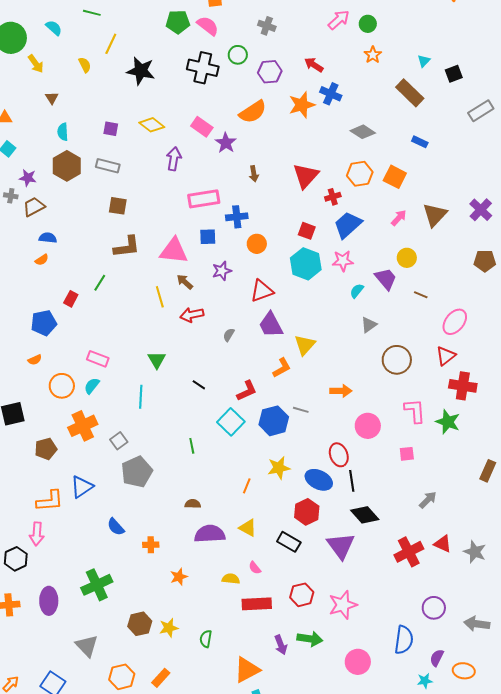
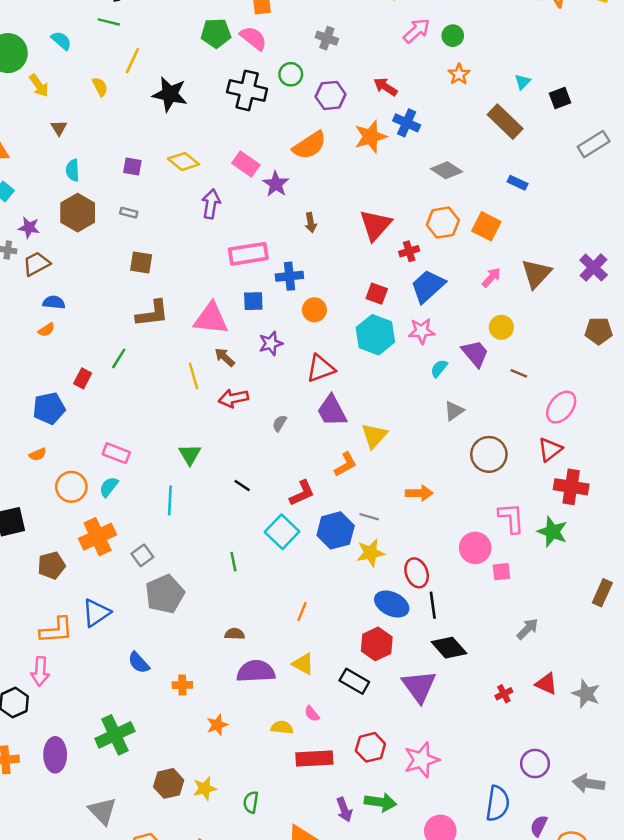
gray rectangle: (108, 166) -> (129, 213), size x0.6
pink circle: (368, 426) -> (475, 548), moved
yellow star: (279, 468) -> (370, 553), moved
red cross: (409, 552) -> (504, 694), size x0.5

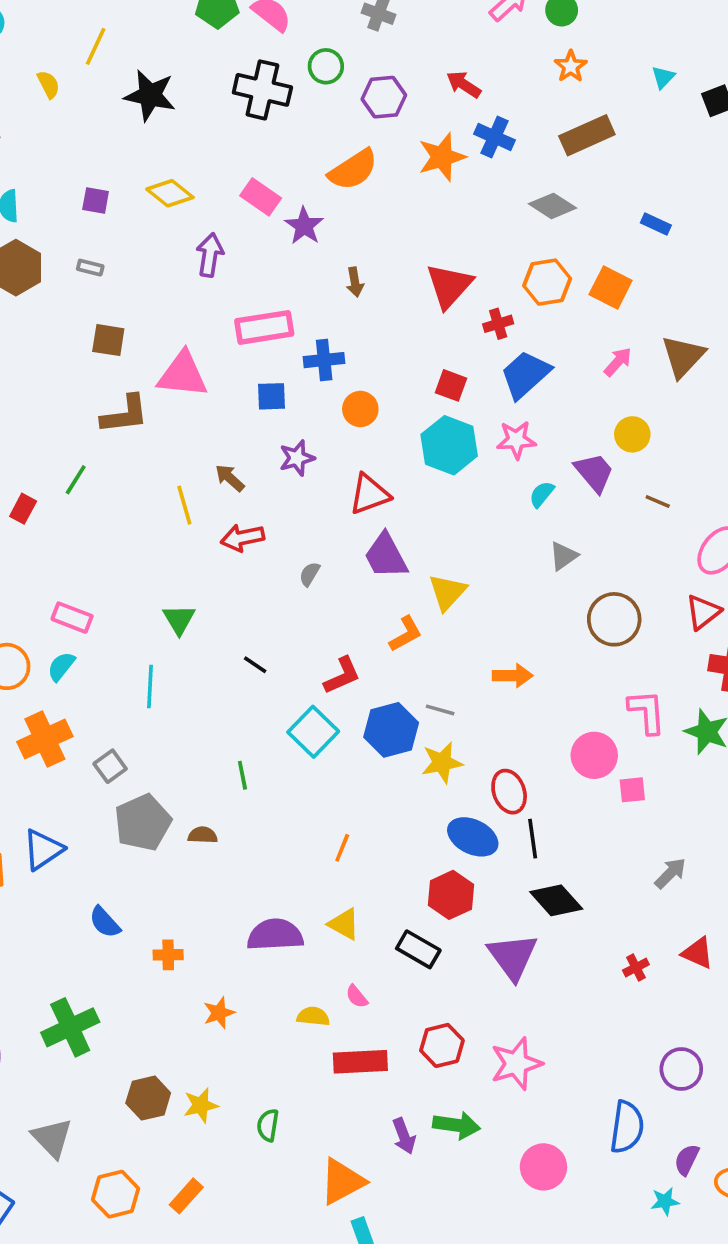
brown rectangle: (505, 122) -> (587, 135), moved, turned -68
pink triangle: (211, 319) -> (183, 375), moved
brown semicircle: (235, 634) -> (203, 835), moved

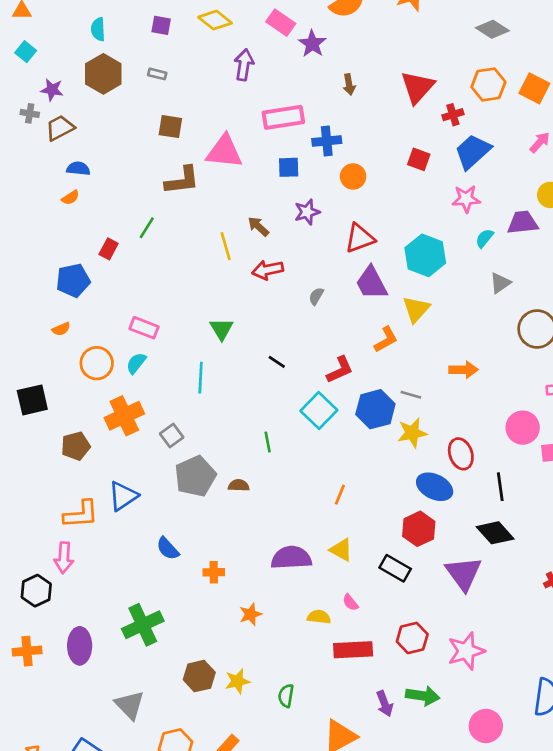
cyan hexagon: (449, 445) -> (425, 255), moved
purple trapezoid: (594, 472) -> (523, 223), turned -56
black line: (533, 839) -> (500, 487), moved

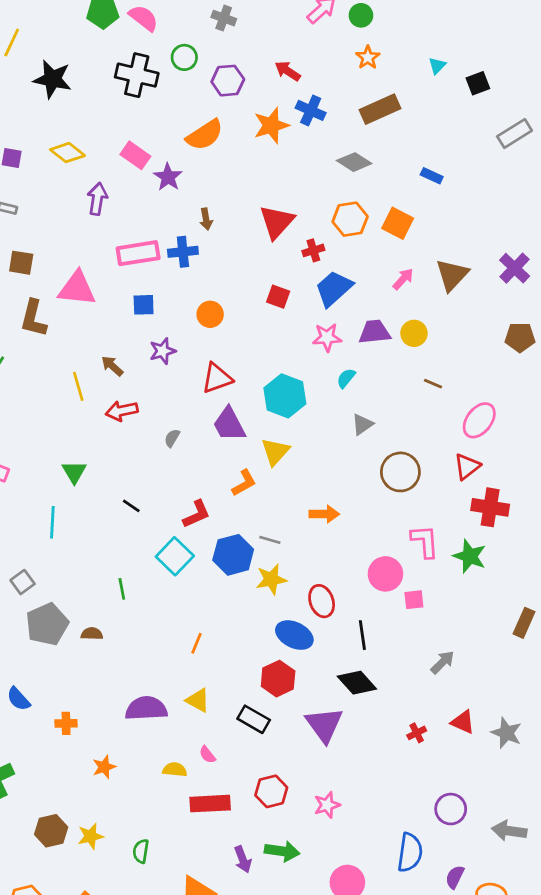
blue cross: (327, 141) -> (183, 252), moved
brown L-shape: (182, 180) -> (33, 318), turned 111
purple trapezoid: (523, 223) -> (375, 332), moved
pink star: (466, 651) -> (327, 805), size x0.7

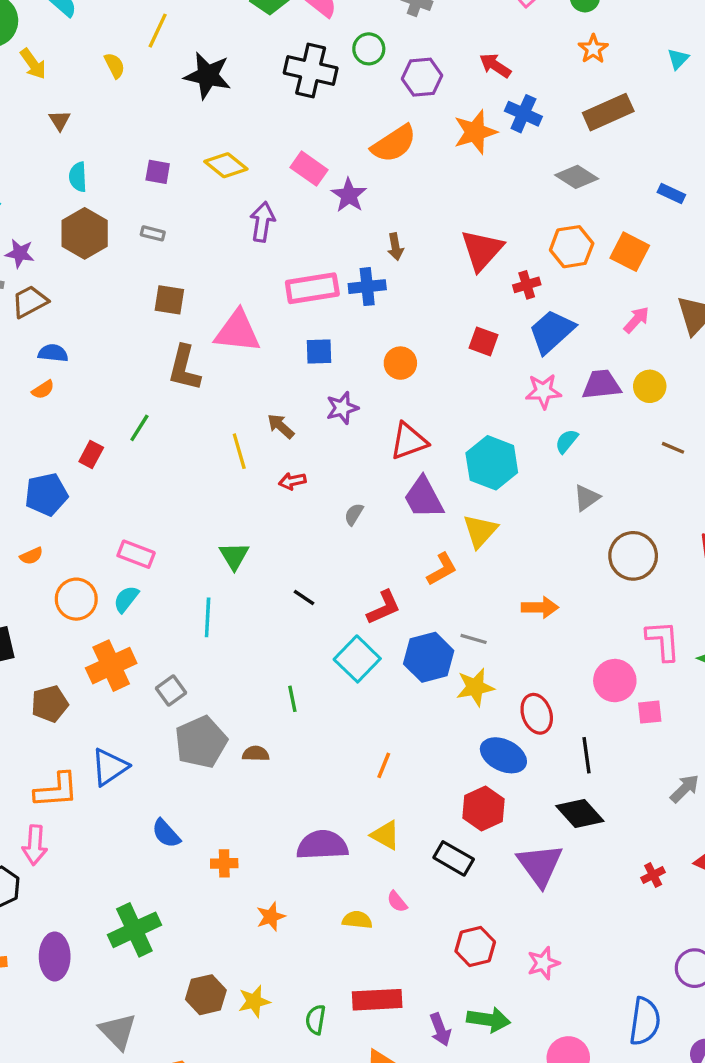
red arrow: (122, 411) -> (292, 481), size x0.7
red rectangle: (210, 804) -> (377, 1000), moved

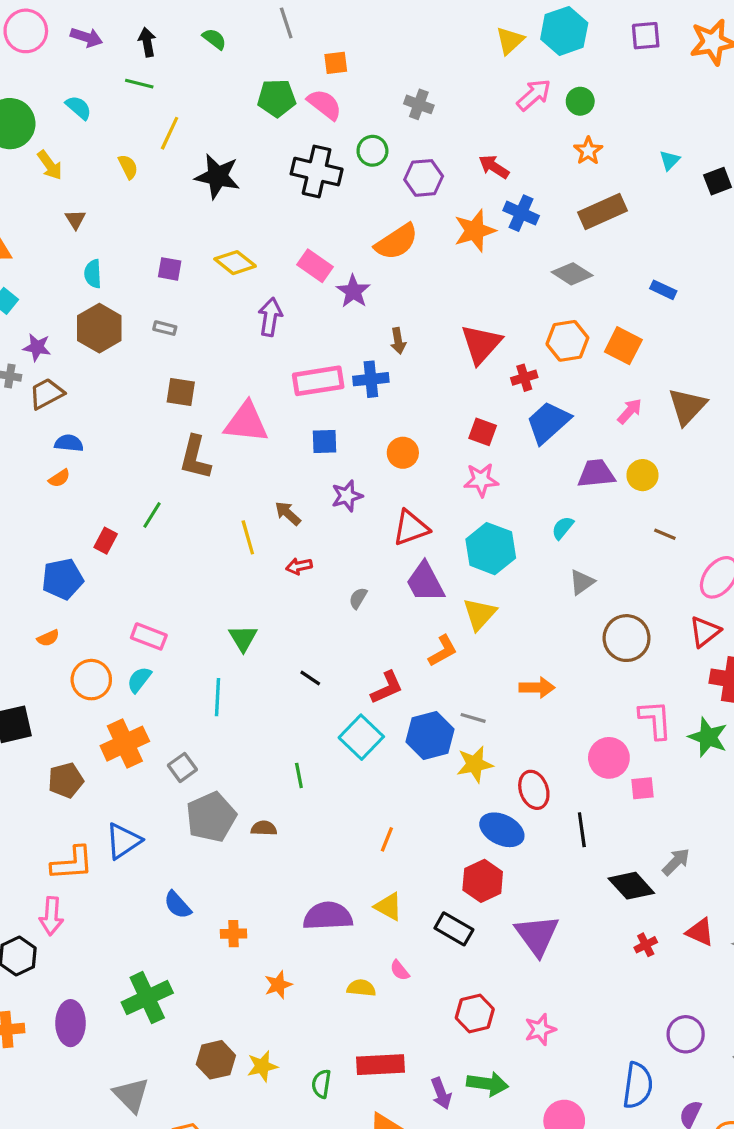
pink star: (543, 391) -> (481, 480), moved
black diamond: (580, 814) -> (631, 886), moved

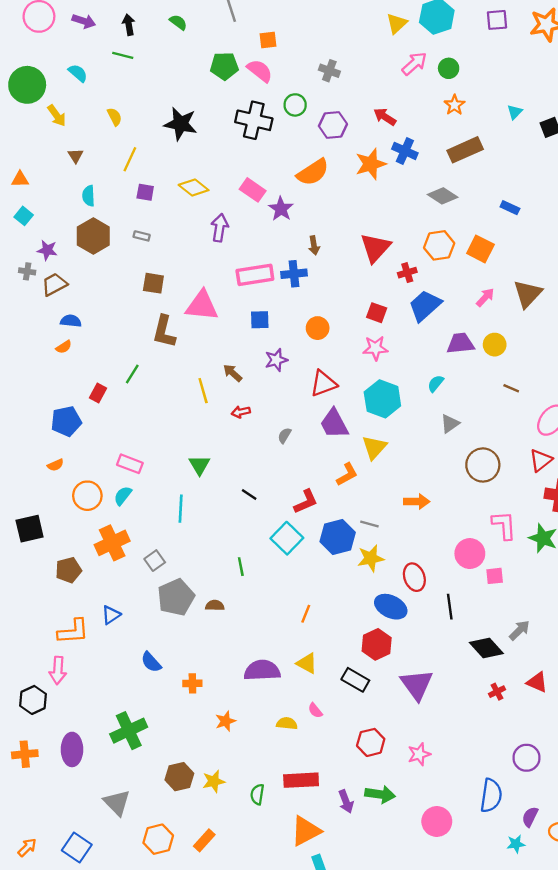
yellow line: (170, 133) -> (130, 159), moved
blue triangle: (123, 841) -> (111, 615), size x0.7

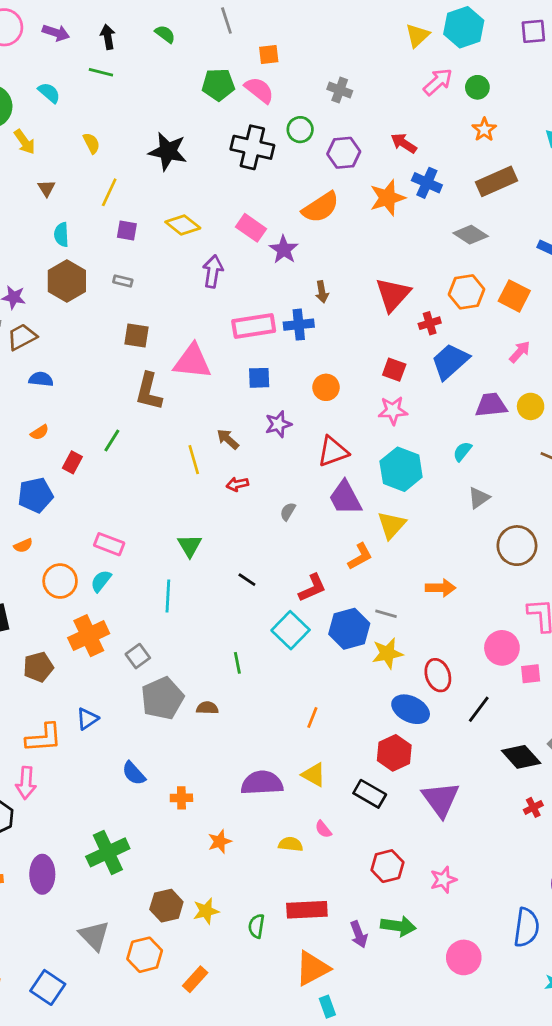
orange semicircle: (64, 347) -> (40, 432), moved
black line: (450, 607) -> (479, 709), turned 45
orange hexagon: (158, 839) -> (145, 955), moved

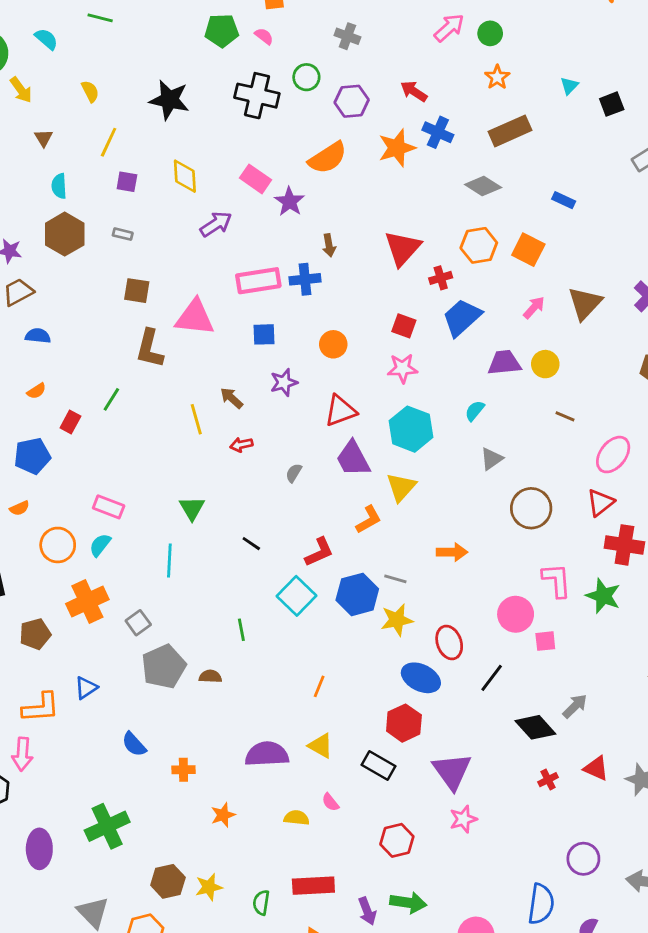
pink semicircle: (259, 90) -> (264, 36), size x0.6
yellow diamond: (183, 225) -> (185, 176), turned 48
purple arrow: (213, 271) -> (216, 224), turned 48
pink star: (443, 880) -> (463, 819), moved

